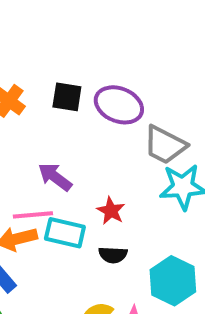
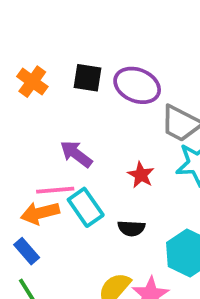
red star: (111, 211) -> (141, 175), moved
cyan rectangle: (65, 233) -> (86, 207), turned 42

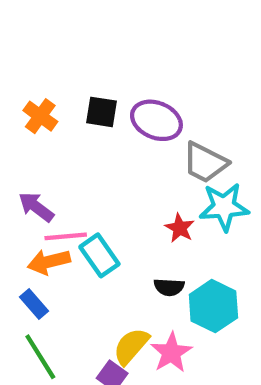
purple arrow: (76, 154) -> (36, 207), moved
red star: (141, 175) -> (180, 228), moved
black semicircle: (131, 228) -> (169, 287), moved

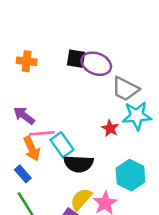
black square: (102, 112) -> (76, 59), moved
orange cross: (40, 116) -> (27, 61), turned -30
orange arrow: (49, 262) -> (32, 149), turned -100
black semicircle: (169, 287) -> (79, 164), moved, size x1.6

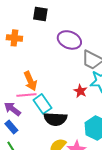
black square: (76, 59) -> (40, 14), moved
purple arrow: (24, 116) -> (12, 109), moved
orange arrow: (32, 149) -> (30, 81), moved

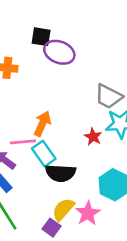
purple ellipse: (69, 40) -> (59, 52), moved
orange arrow: (30, 81) -> (42, 124), moved, turned -132

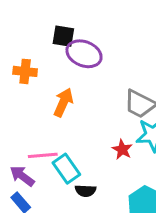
orange arrow: (42, 124) -> (63, 102), moved
black semicircle: (61, 173) -> (85, 191), size x0.6

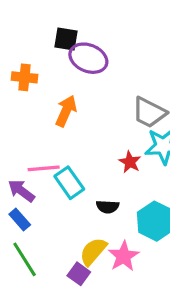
black semicircle: (85, 191) -> (108, 207), moved

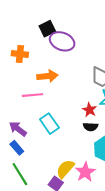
black square: (66, 39) -> (47, 29), turned -35
orange arrow: (66, 111) -> (47, 76), turned 60
pink line: (44, 168) -> (33, 95), moved
black semicircle: (108, 207) -> (91, 127), moved

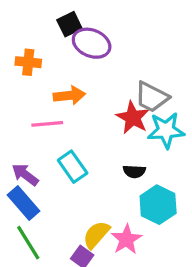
red star: (89, 110) -> (133, 118), moved, size x1.5
blue rectangle: (17, 148) -> (24, 203), size x1.5

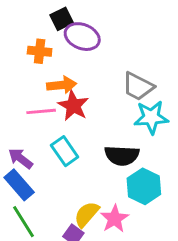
orange cross: (28, 62) -> (40, 51), moved
red star: (133, 118) -> (73, 106), moved
black semicircle: (134, 171) -> (122, 156), size x1.6

